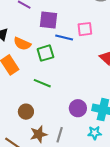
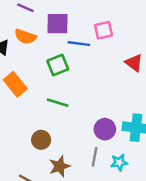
orange semicircle: (22, 44) -> (25, 37), moved
cyan star: (95, 133) -> (119, 162), moved
gray line: (60, 135) -> (95, 157), moved

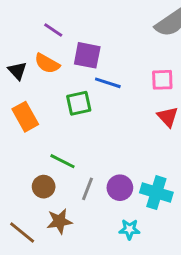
pink square: (103, 30) -> (162, 80), moved
green line: (58, 103) -> (63, 161), moved
gray line: (95, 157) -> (88, 189), moved

